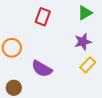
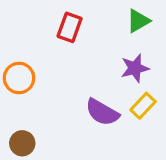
purple semicircle: (42, 69) -> (102, 112), moved

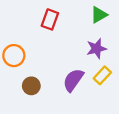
purple semicircle: (102, 112) -> (73, 80), turned 95
brown circle: (22, 143) -> (31, 86), moved

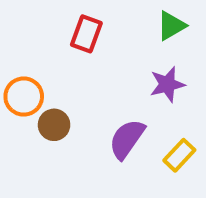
yellow rectangle: (102, 75) -> (179, 155), moved
brown circle: (31, 86) -> (54, 125), moved

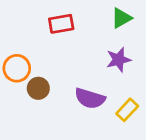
red rectangle: (86, 34) -> (61, 24), turned 60
purple semicircle: (127, 139) -> (90, 98), turned -108

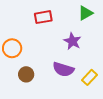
purple star: (119, 60) -> (72, 41), moved, turned -30
brown circle: (38, 88) -> (26, 74), moved

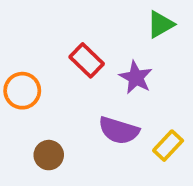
red rectangle: (43, 17) -> (87, 60), moved, turned 54
brown circle: (26, 74) -> (49, 155), moved

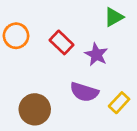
orange circle: (22, 91) -> (16, 36), moved
brown circle: (49, 155) -> (35, 109), size x1.5

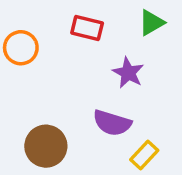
red rectangle: (62, 42) -> (87, 28), moved, turned -30
yellow rectangle: (119, 103) -> (144, 155), moved

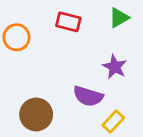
purple star: (128, 73) -> (115, 67), moved

